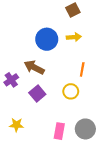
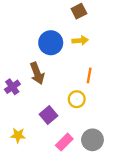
brown arrow: (34, 67) -> (37, 73), turned -138
purple square: (37, 93) -> (48, 115), moved
pink rectangle: (59, 131) -> (64, 142), turned 35

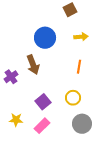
yellow arrow: (80, 40) -> (81, 37), moved
yellow circle: (77, 99) -> (73, 98), moved
pink rectangle: (64, 142) -> (42, 126), moved

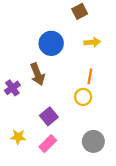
yellow circle: (73, 98) -> (83, 97), moved

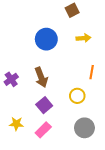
brown arrow: (37, 74) -> (41, 77), moved
orange line: (90, 76) -> (92, 72), moved
yellow circle: (83, 97) -> (77, 96), moved

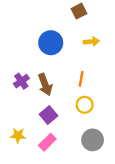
orange line: (92, 72) -> (81, 79), moved
purple cross: (11, 79) -> (21, 81), moved

